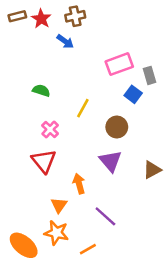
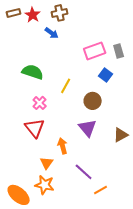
gray rectangle: (149, 75) -> (119, 51), moved
green semicircle: (41, 91) -> (33, 72), size x1.5
orange line: (88, 249) -> (101, 190), moved

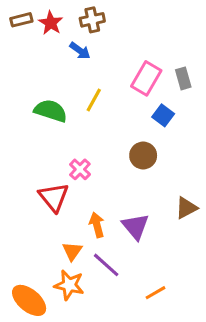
pink rectangle: (95, 51) -> (146, 78), turned -40
yellow line: (66, 86) -> (94, 100), moved
pink cross: (40, 103) -> (80, 169), moved
purple triangle: (88, 128) -> (135, 226), moved
purple line: (84, 172) -> (106, 265), moved

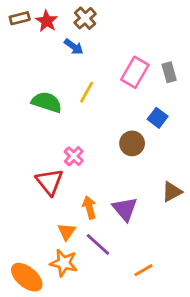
brown cross: (92, 20) -> (85, 18), turned -30
blue square: (163, 115) -> (158, 118), moved

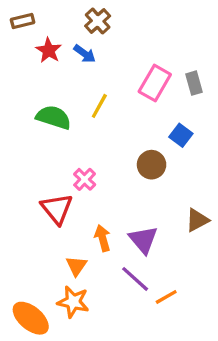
red star: (47, 21) -> (49, 50), moved
purple line: (98, 244) -> (135, 279), moved
orange line: (143, 270) -> (166, 297), moved

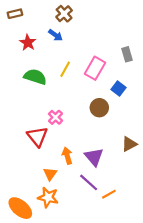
red star: (49, 50) -> (28, 43), moved
pink rectangle: (155, 83) -> (95, 68), moved

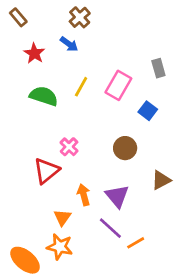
brown rectangle: (15, 14) -> (18, 17), turned 64
brown circle: (99, 108) -> (125, 148), moved
red triangle: (37, 137) -> (46, 171), turned 30

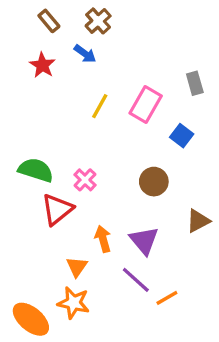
brown rectangle: (18, 17) -> (49, 21), moved
green semicircle: (44, 96) -> (36, 170), moved

